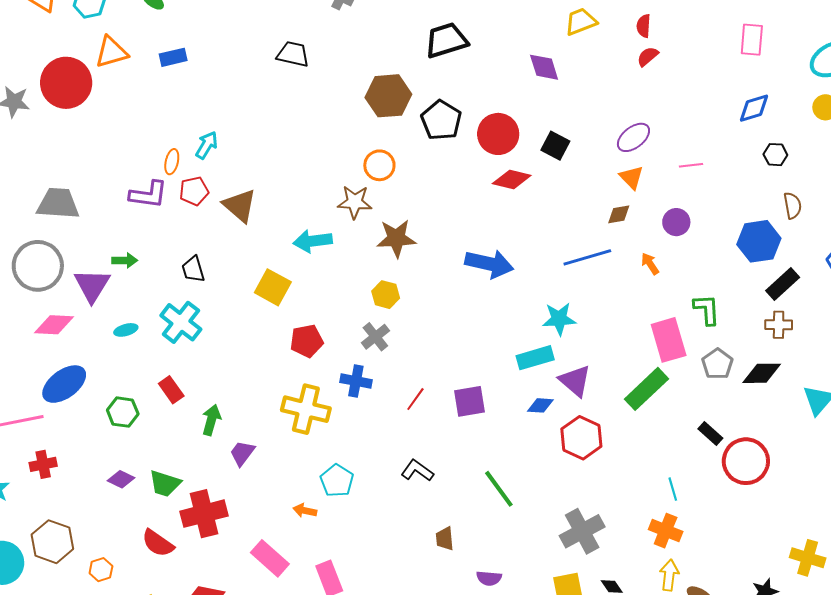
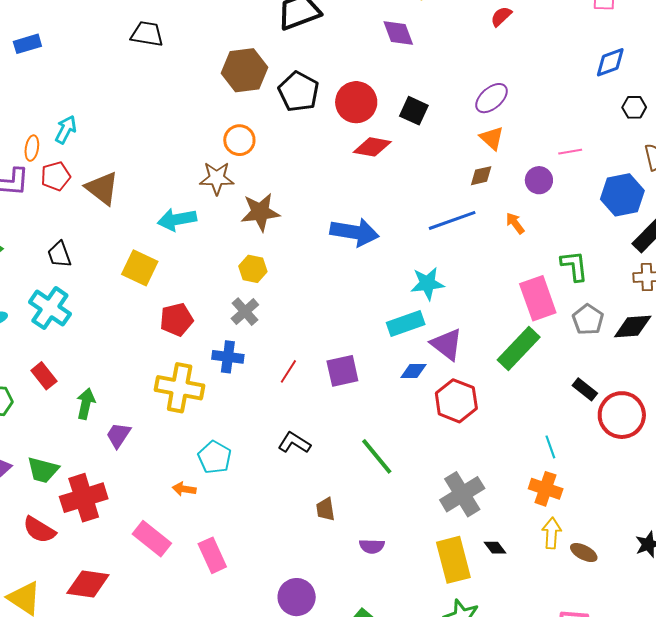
pink line: (691, 165) -> (570, 152), moved

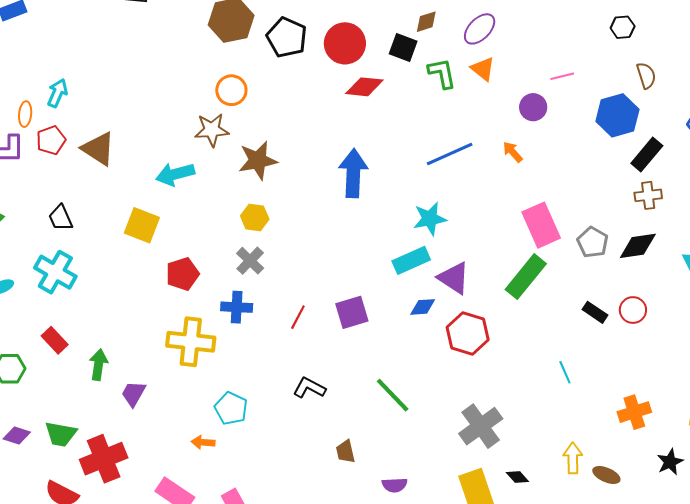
brown diamond: (481, 176) -> (426, 22), moved
blue arrow: (355, 232) -> (353, 173), turned -93
green L-shape: (574, 266) -> (442, 73), moved
red circle: (622, 415) -> (633, 310), moved, size x0.6
orange cross: (546, 489) -> (634, 412), moved, turned -32

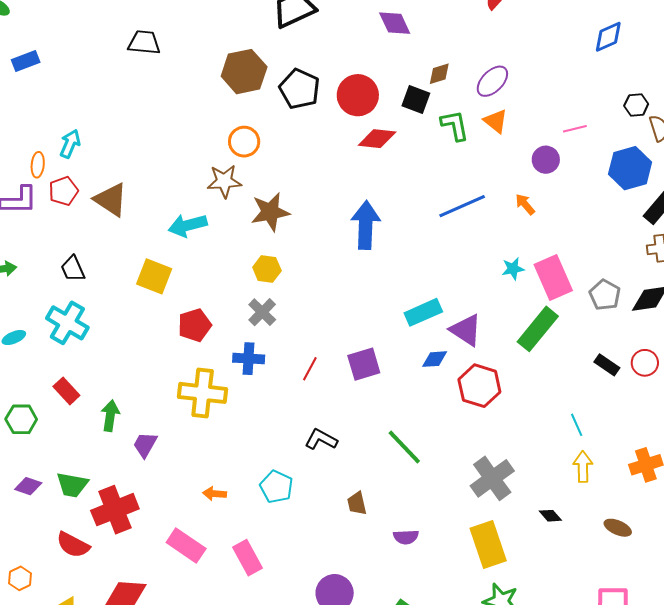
black hexagon: (623, 27) -> (636, 105), moved
cyan star: (430, 219) -> (513, 269), moved, size x0.7
cyan pentagon: (231, 408) -> (276, 487), moved
yellow arrow: (573, 458) -> (583, 467), moved
black diamond: (517, 477) -> (550, 516), moved

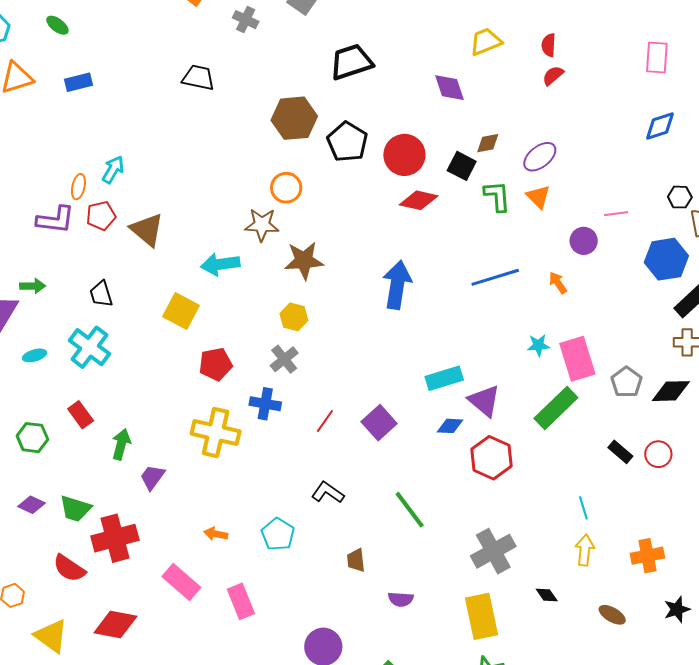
purple square: (364, 364) -> (379, 423), turned -32

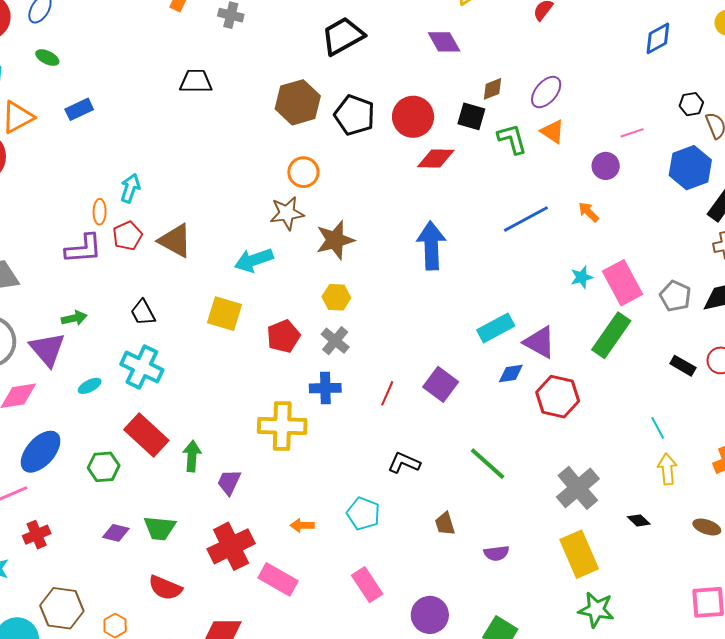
red pentagon: (215, 364) -> (283, 336), moved
red rectangle: (81, 415) -> (146, 435), size x1.6
red cross: (115, 538) -> (231, 546), moved
pink rectangle: (241, 601) -> (367, 585), moved

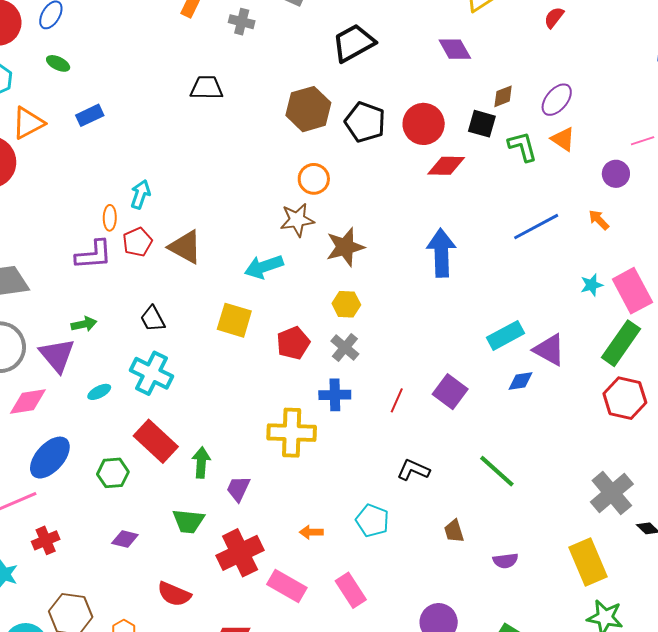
red hexagon: (558, 397) -> (625, 398), moved
gray cross: (578, 488) -> (612, 493), moved
green trapezoid: (160, 528) -> (188, 521), moved
pink rectangle: (367, 585) -> (351, 590), moved

